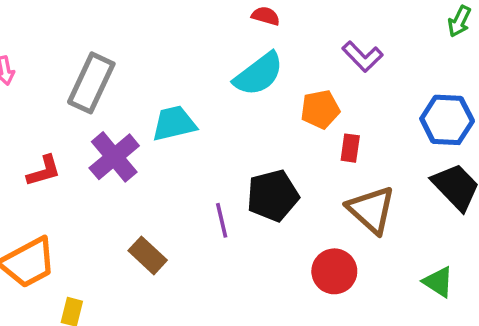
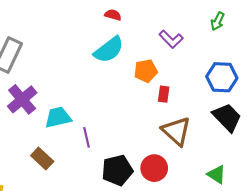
green arrow: (459, 21) -> (218, 21), moved
cyan trapezoid: (174, 123) -> (58, 117), moved
black pentagon: (273, 196) -> (117, 170), moved

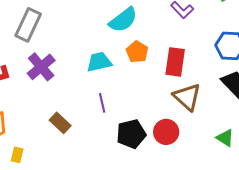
orange pentagon: (146, 71) -> (137, 52), moved, turned -30
red rectangle: (164, 94) -> (175, 62), size x1.8
cyan trapezoid: (58, 117) -> (99, 62), moved

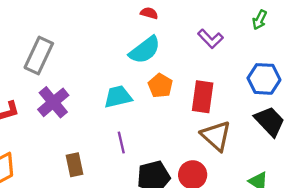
brown rectangle: (60, 123) -> (74, 165), turned 35

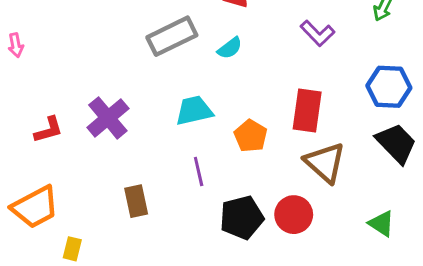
cyan semicircle: (145, 50) -> (230, 48), size x0.6
gray rectangle: (39, 55) -> (172, 36), moved, turned 39
orange pentagon: (160, 86) -> (251, 136), moved

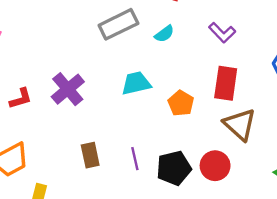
purple L-shape: (317, 33) -> (222, 33), moved
purple line: (199, 171) -> (135, 159), moved

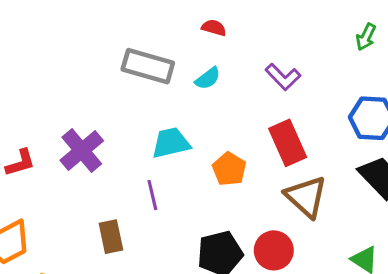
gray rectangle: (118, 24) -> (148, 66), turned 42
red rectangle: (226, 83) -> (288, 143), turned -32
purple line: (135, 159) -> (152, 195), moved

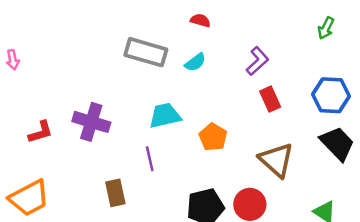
purple L-shape: (283, 77) -> (257, 61), turned -88
red rectangle: (288, 143) -> (270, 99), moved, size x0.7
purple cross: (82, 151) -> (91, 122), turned -33

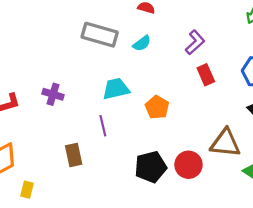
purple cross: (91, 122) -> (53, 94), size x0.7
brown triangle: (276, 160) -> (225, 143), moved, turned -36

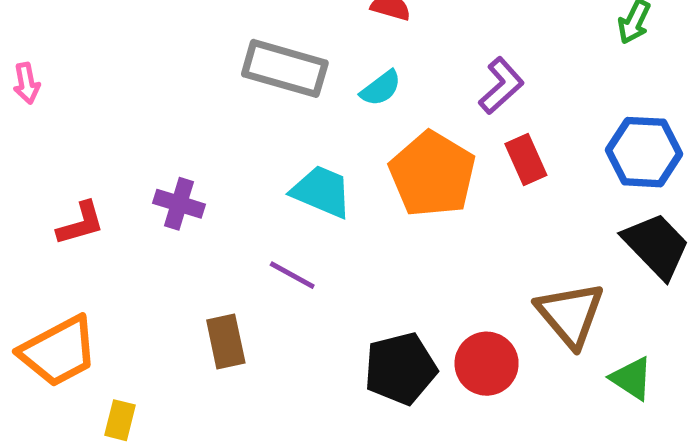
cyan trapezoid: (116, 89) -> (322, 191), turned 36
orange pentagon: (157, 107) -> (432, 174), moved, size x1.6
purple line: (103, 126) -> (292, 275), turned -48
brown triangle: (225, 143) -> (570, 314), turned 44

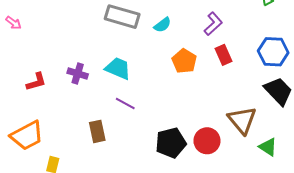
pink arrow: (27, 83) -> (13, 23), turned -42
orange pentagon: (432, 174) -> (184, 61), size x0.7
cyan trapezoid: (322, 191) -> (118, 68), moved

